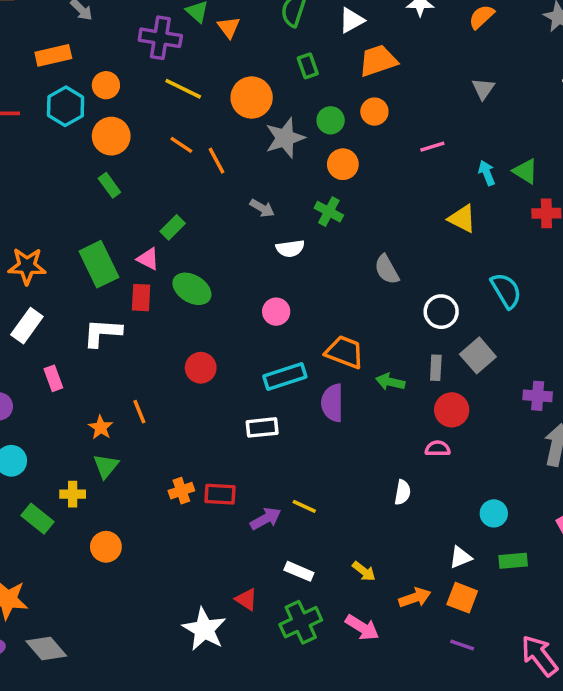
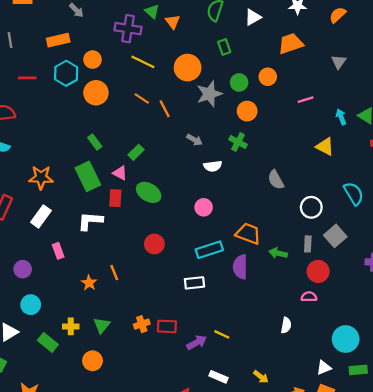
orange trapezoid: (378, 61) -> (291, 44), moved
green rectangle: (109, 185) -> (95, 142), moved
green triangle: (106, 466) -> (102, 325), moved
cyan circle: (494, 513) -> (346, 339), size x1.5

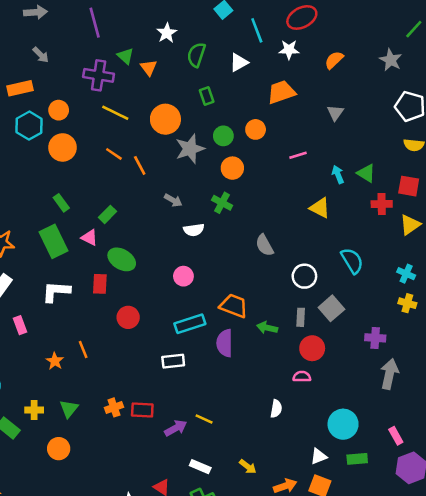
red rectangle: (115, 198) -> (100, 284), moved

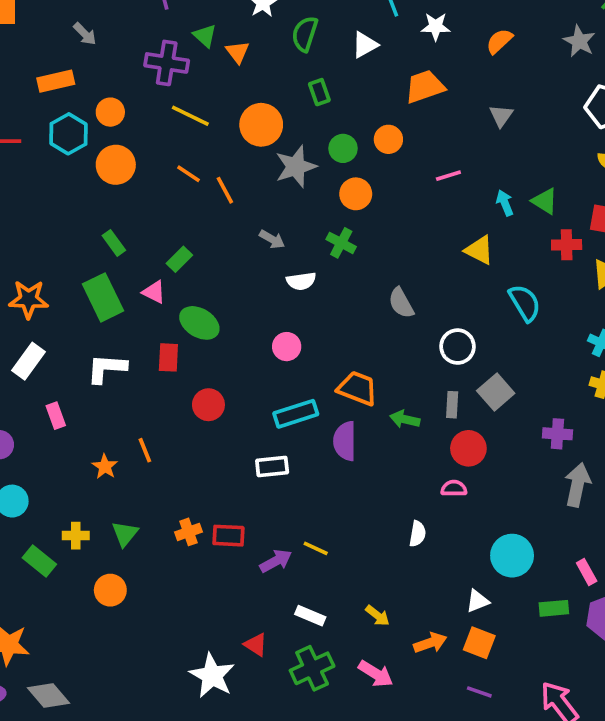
cyan semicircle: (352, 261) -> (525, 303), moved
green rectangle: (357, 459) -> (554, 608), moved

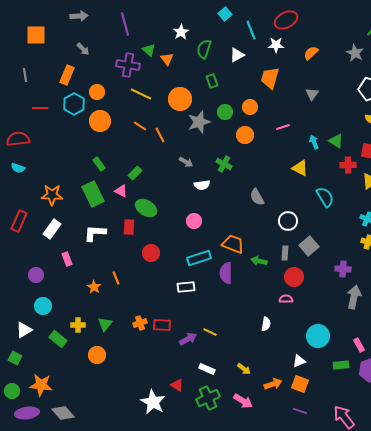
orange rectangle: (56, 81) -> (67, 75), turned -54
orange trapezoid: (425, 87) -> (270, 78), turned -55
orange circle: (356, 194) -> (245, 135), moved

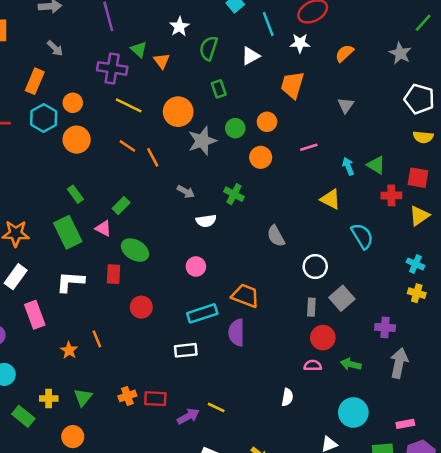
pink rectangle: (67, 259) -> (35, 315), size x1.5
green arrow: (259, 261) -> (351, 364), moved
pink rectangle: (359, 345) -> (405, 424), turned -72

